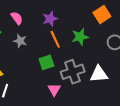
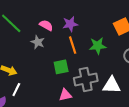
pink semicircle: (17, 18) -> (46, 25), moved, turned -32
pink triangle: (54, 90) -> (65, 95), turned 40

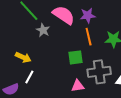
pink semicircle: (46, 25) -> (64, 15), size x1.6
gray star: (38, 42) -> (43, 30), moved

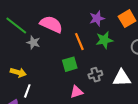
purple star: (88, 15) -> (97, 18), moved
gray cross: (99, 72) -> (95, 75), size x0.6

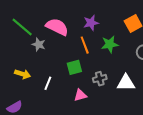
purple star: (97, 18) -> (91, 23), moved
white line: (27, 91) -> (48, 83), moved

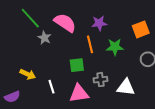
yellow arrow: (23, 74) -> (28, 74), moved
white line: (48, 83) -> (52, 87), moved, turned -48
pink triangle: (80, 95) -> (79, 93), size x1.5

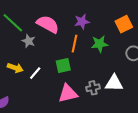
orange line: (90, 44) -> (75, 44), turned 30
yellow arrow: (28, 74) -> (15, 68), moved
gray cross: (100, 80) -> (93, 88), moved
white line: (52, 87) -> (35, 73), moved, turned 64

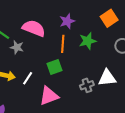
pink triangle: (68, 93) -> (49, 96), moved

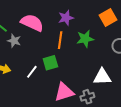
white line: (28, 78) -> (32, 72), moved
gray cross: (87, 85) -> (87, 97), moved
pink triangle: (49, 96) -> (64, 92), moved

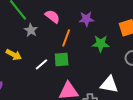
pink semicircle: (32, 23) -> (52, 16), size x0.7
orange line: (60, 40) -> (66, 38), moved

